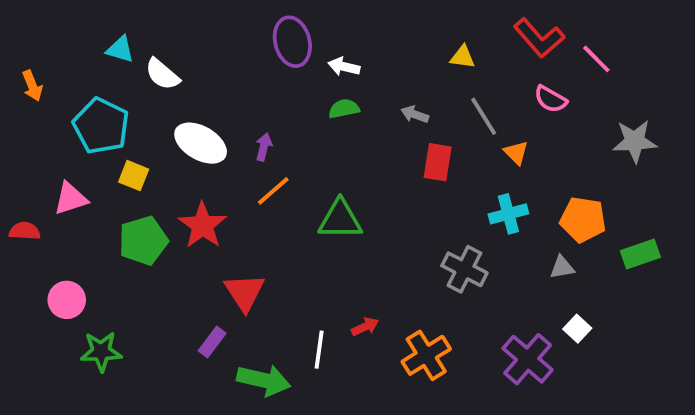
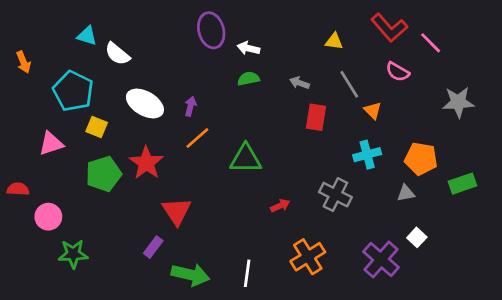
red semicircle: (25, 231) -> (18, 189), moved
red arrow: (365, 327) -> (280, 206), moved
white line: (319, 350) -> (247, 273), moved

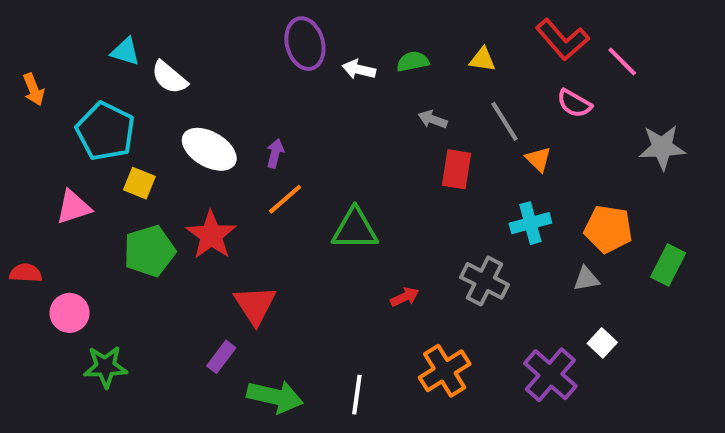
green semicircle: (248, 79) -> (413, 62), moved
green rectangle: (462, 184) -> (668, 265), turned -44

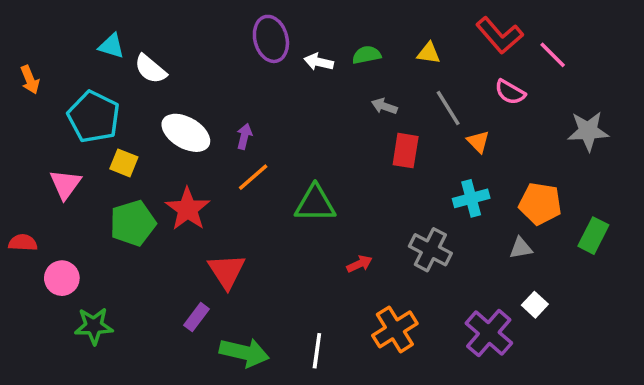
pink triangle: (74, 207) -> (65, 184), turned -36

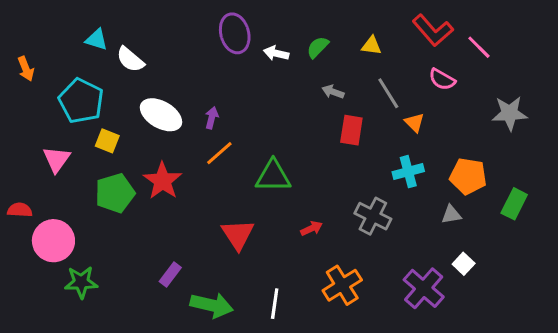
green semicircle: (367, 55) -> (318, 47), turned -35
red triangle: (227, 271) -> (238, 235), moved
pink circle: (62, 278) -> (53, 241), size x1.4

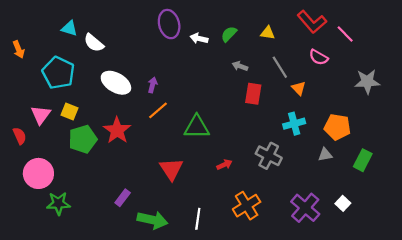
yellow square: (107, 141) -> (69, 111), moved
green rectangle: (514, 204) -> (363, 160), moved
red semicircle: (20, 210) -> (20, 136), moved, turned 63
white square: (464, 264) -> (343, 203), moved

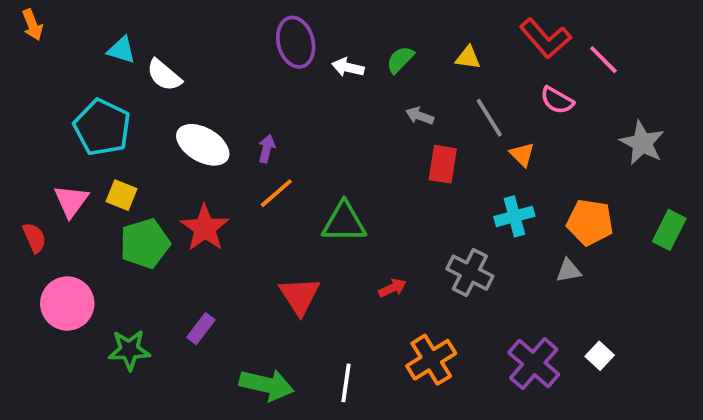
orange arrow: (19, 49) -> (32, 25), moved
gray star: (367, 82) -> (642, 143), turned 30
green rectangle: (363, 160) -> (669, 230), moved
purple rectangle: (123, 198) -> (201, 329), moved
green star: (58, 203) -> (129, 350), moved

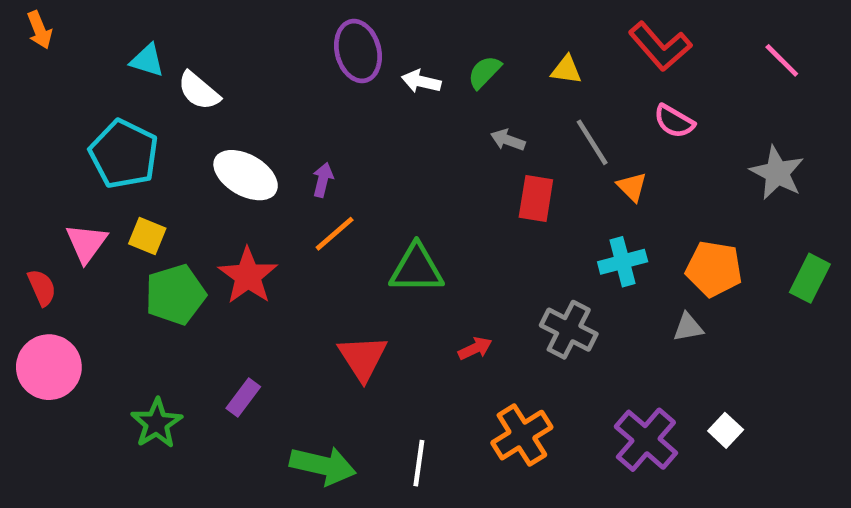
pink line: (603, 60) -> (782, 60), moved
pink circle: (67, 304) -> (49, 367), moved
green star: (129, 350) -> (157, 423), turned -30

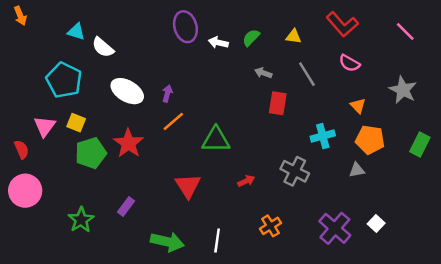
orange triangle: (632, 187) -> (358, 106), moved
orange cross: (522, 435) -> (270, 226), size x0.7

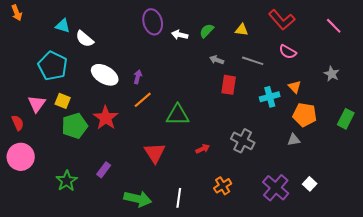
gray line: (307, 74) -> (253, 61), turned -40
gray star: (403, 90) -> (332, 74), size x0.7
cyan cross: (323, 136) -> (270, 97), moved

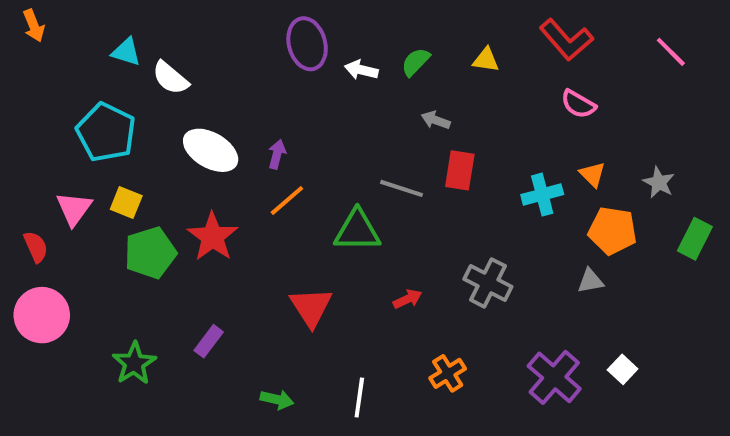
gray line: (253, 61) -> (401, 188), moved
gray star: (332, 74) -> (659, 182), moved
green arrow: (138, 199) -> (277, 399), size x0.6

